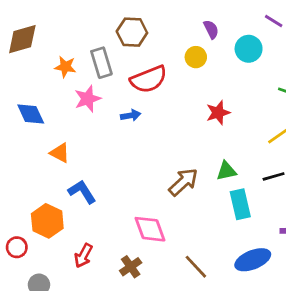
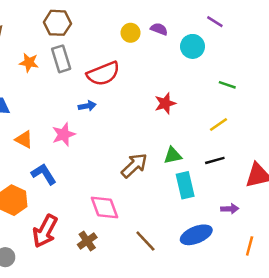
purple semicircle: (211, 29) -> (159, 29), turned -42
brown hexagon: (132, 32) -> (57, 23), moved
yellow circle: (196, 57) -> (131, 33), moved
pink star: (88, 99) -> (64, 134), moved
red arrow: (83, 256) -> (45, 231), size x1.5

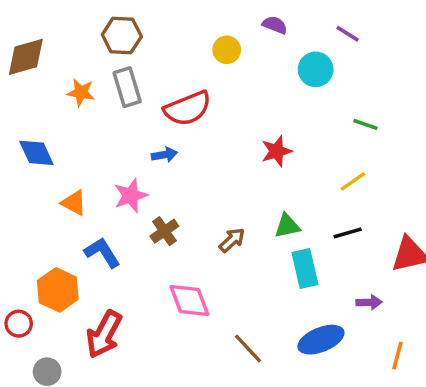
purple semicircle: (159, 29) -> (275, 25), moved
brown arrow: (134, 165) -> (232, 240), size x0.7
brown cross: (87, 241) -> (164, 231), moved

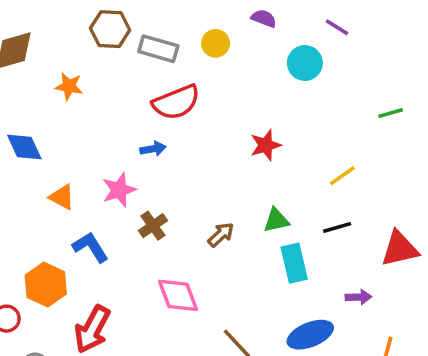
gray rectangle: (127, 87) -> (158, 49), moved, turned -57
green line: (365, 124) -> (391, 113), moved, turned -35

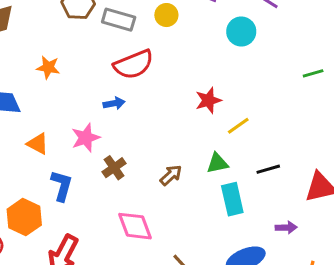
orange star: (69, 86) -> (48, 67), moved
yellow line: (342, 176) -> (238, 126), moved
blue L-shape: (90, 247) -> (62, 186), turned 48

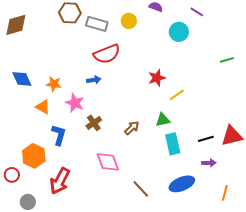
orange star: (48, 67) -> (54, 84), moved
pink star: (86, 138) -> (75, 103), turned -30
black line: (268, 169) -> (206, 139), moved

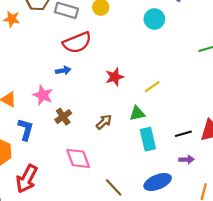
red star: (157, 78) -> (115, 77), moved
orange star: (54, 84) -> (12, 19), moved

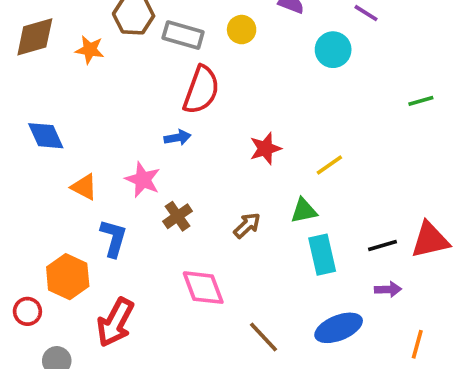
red semicircle: (77, 43) -> (201, 90), turned -48

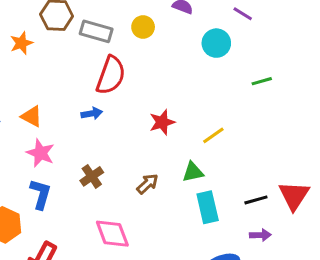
orange star: (90, 50) -> (21, 43), turned -30
green line: (421, 101) -> (262, 81), moved
pink star: (143, 180) -> (40, 153), moved
orange triangle: (84, 187) -> (32, 116), moved
red triangle: (430, 240) -> (294, 196), turned -44

